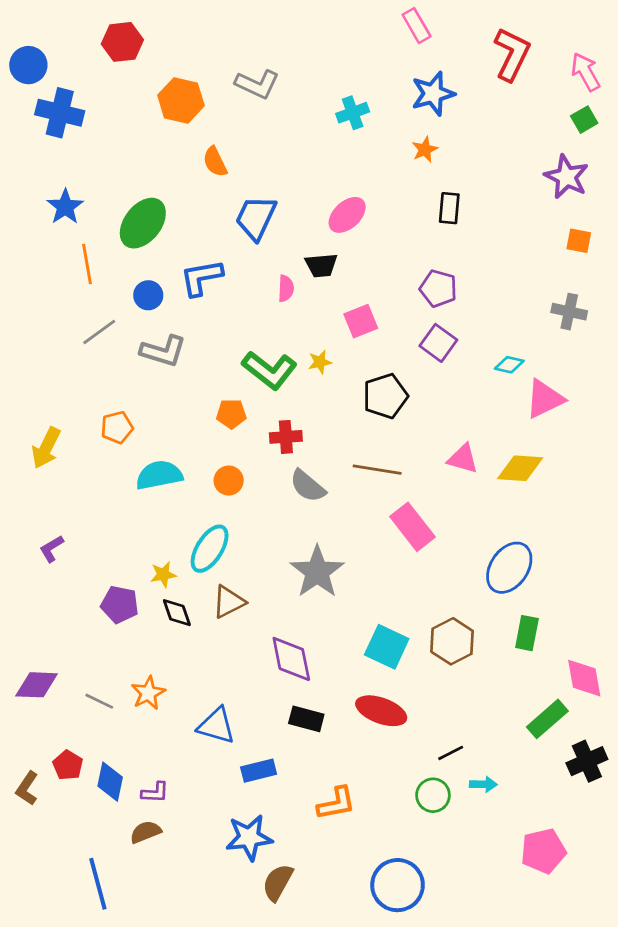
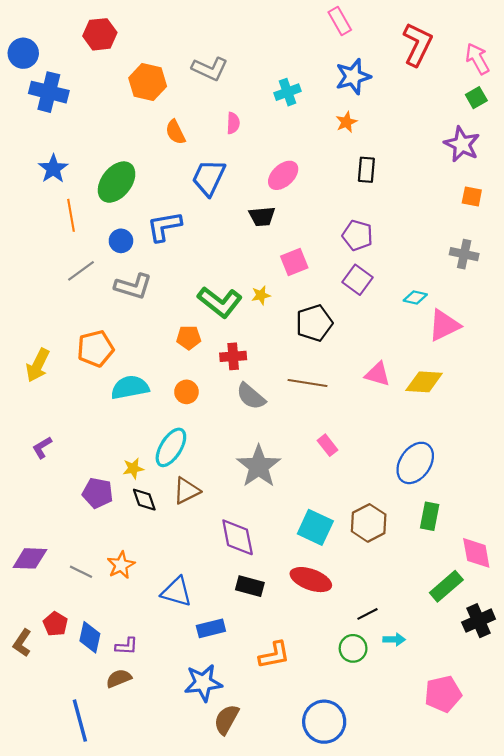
pink semicircle: (286, 288) -> (233, 123), moved
orange pentagon: (117, 427) -> (95, 349), size x1.4
pink rectangle: (413, 527) -> (328, 445), moved, size x0.6

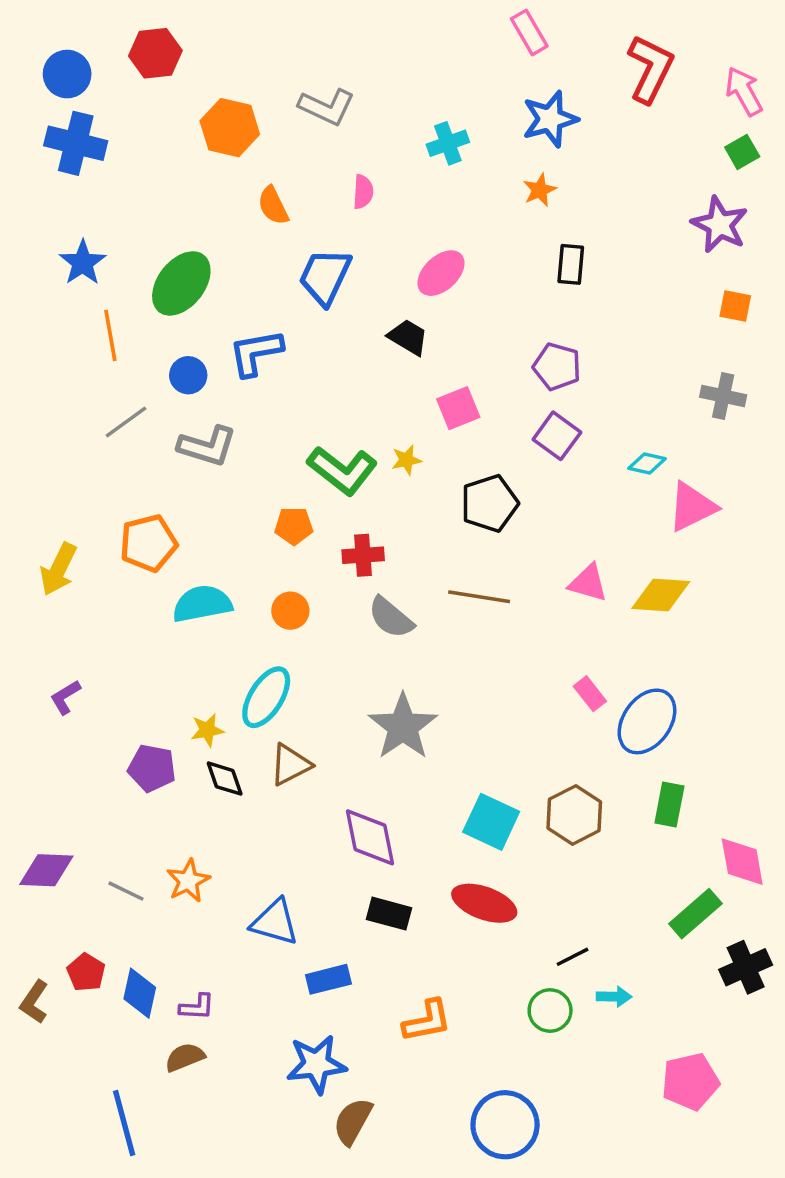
blue circle: (23, 53) -> (67, 74), moved
black trapezoid: (262, 216) -> (408, 337), turned -144
pink rectangle: (328, 445) -> (590, 694), moved

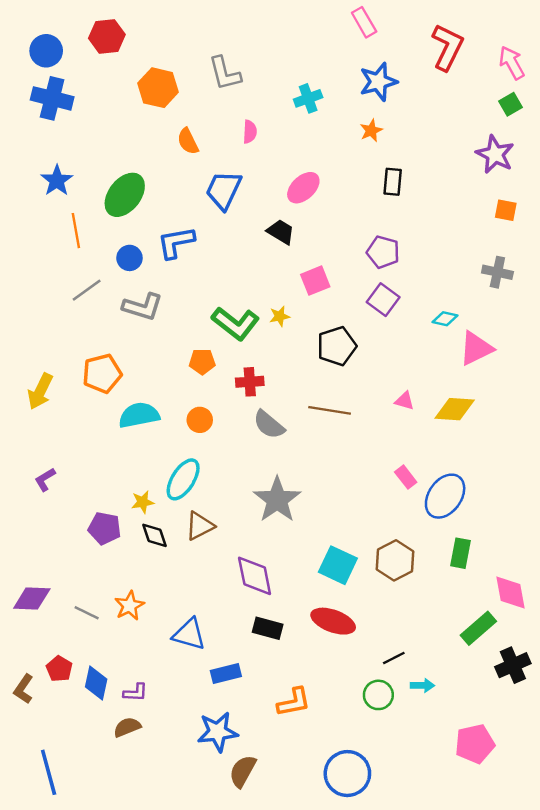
gray L-shape: (327, 107) -> (225, 73), turned 51
pink triangle: (588, 583) -> (405, 401), size x0.7
blue line: (124, 1123) -> (49, 772), moved

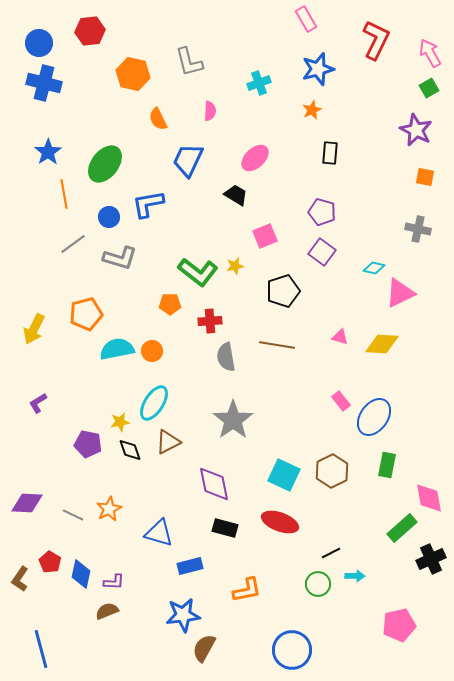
orange circle: (200, 420) -> (152, 351), moved
gray semicircle: (269, 425) -> (226, 357), turned 40

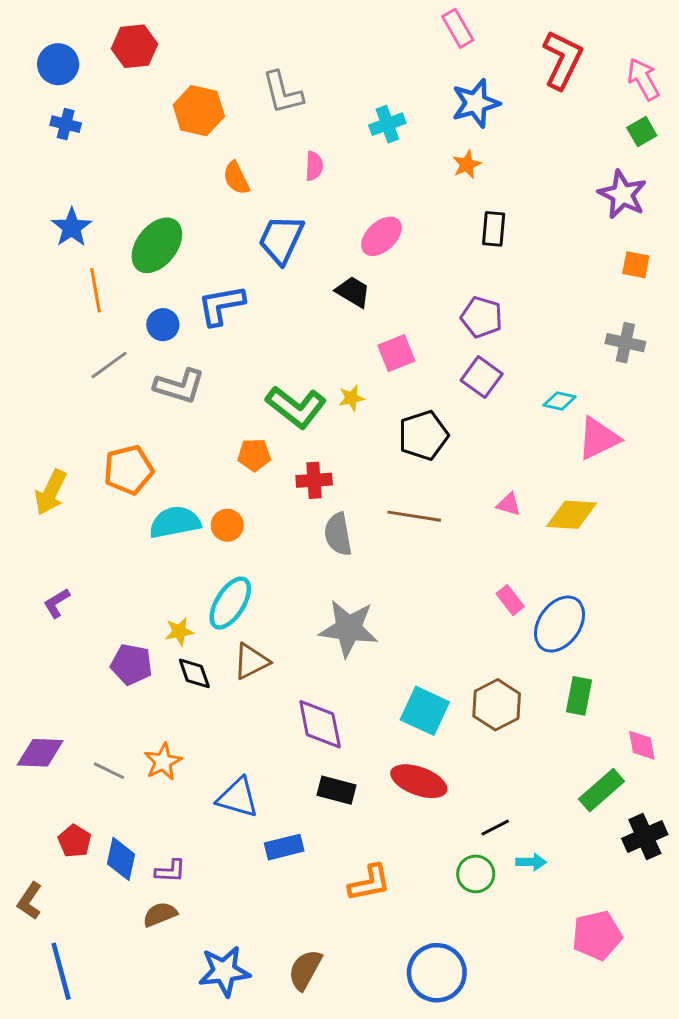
blue cross: (44, 83) -> (66, 124), size x0.6
gray star: (233, 420) -> (348, 628), turned -30
pink diamond: (429, 498) -> (642, 745), size x0.7
brown L-shape: (20, 579) -> (30, 901), moved
blue star: (183, 615) -> (224, 971), moved

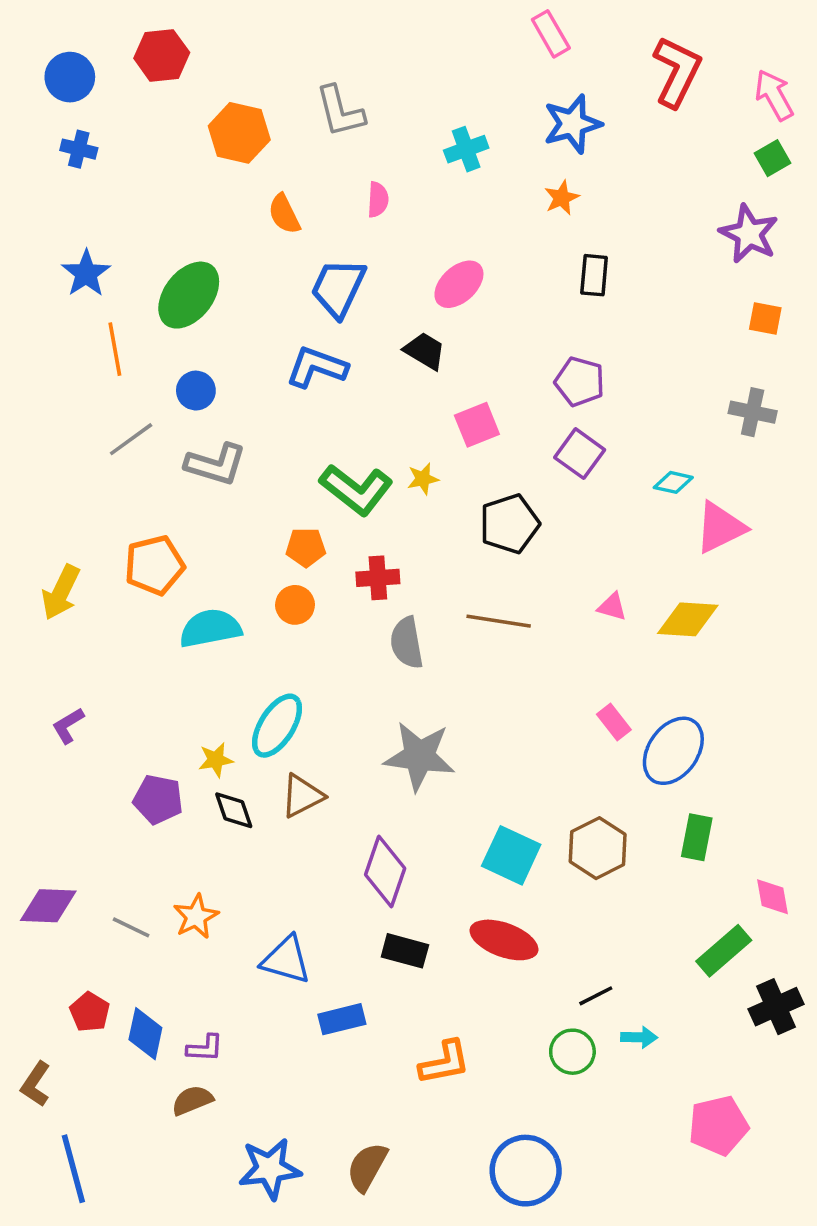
blue L-shape: (221, 305) -> (317, 367), moved, turned 30
orange circle: (227, 525) -> (295, 605), moved
purple diamond: (320, 724) -> (385, 872), turned 30

